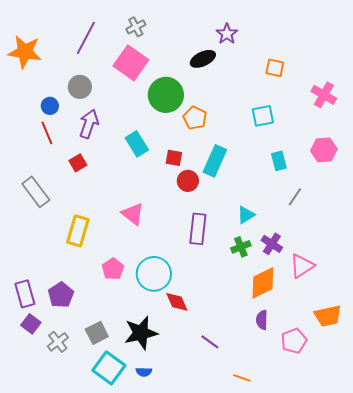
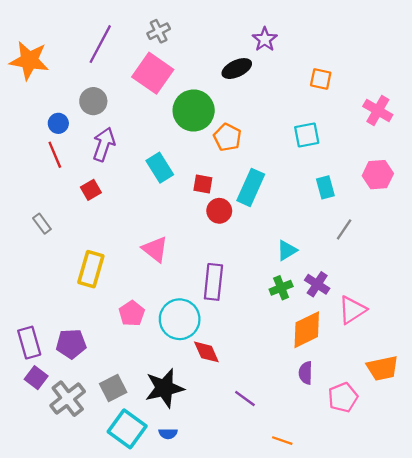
gray rectangle: (36, 192) -> (42, 224), size x0.6
purple rectangle: (198, 229) -> (213, 282), moved
purple pentagon: (61, 295) -> (71, 344), turned 30
gray cross: (58, 342) -> (68, 399), size x1.4

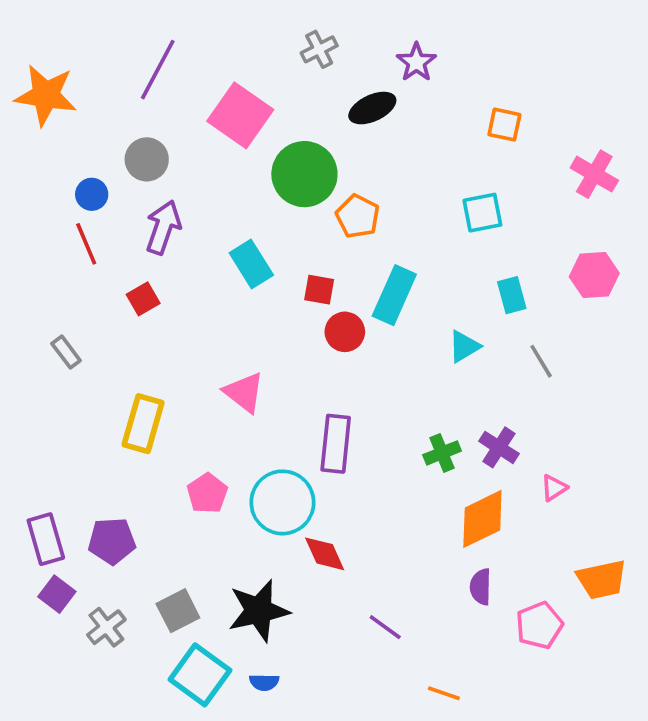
gray cross: (159, 31) -> (319, 49), moved
gray line: (344, 229) -> (541, 361), turned -65
cyan triangle: (287, 250) -> (464, 347), moved
pink triangle: (352, 310) -> (554, 488), size x0.6
gray cross: (68, 399) -> (106, 627), size x0.7

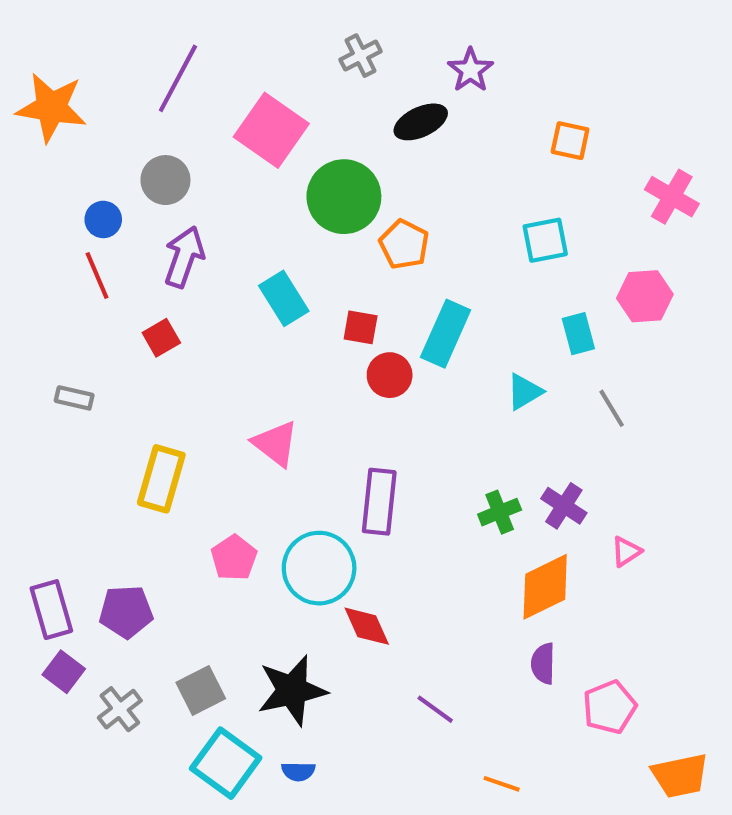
pink hexagon: (594, 275) -> (645, 296), moved
gray rectangle: (66, 352) -> (74, 398), turned -40
orange trapezoid: (602, 579) -> (680, 776), moved

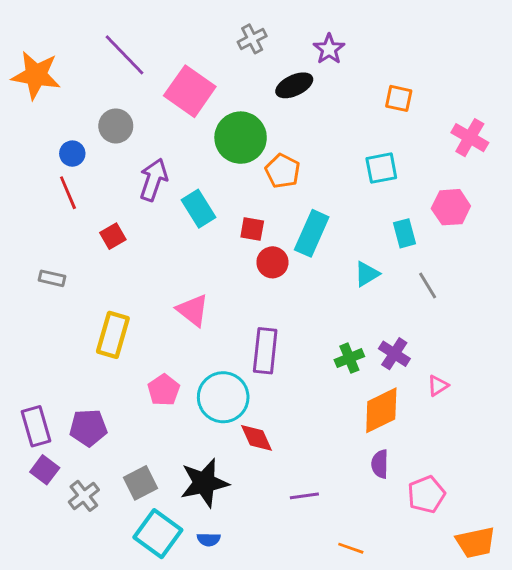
purple line: (178, 78) -> (125, 55), turned -72
purple arrow: (184, 257) -> (154, 180), moved
purple line: (435, 709) -> (304, 496), turned -44

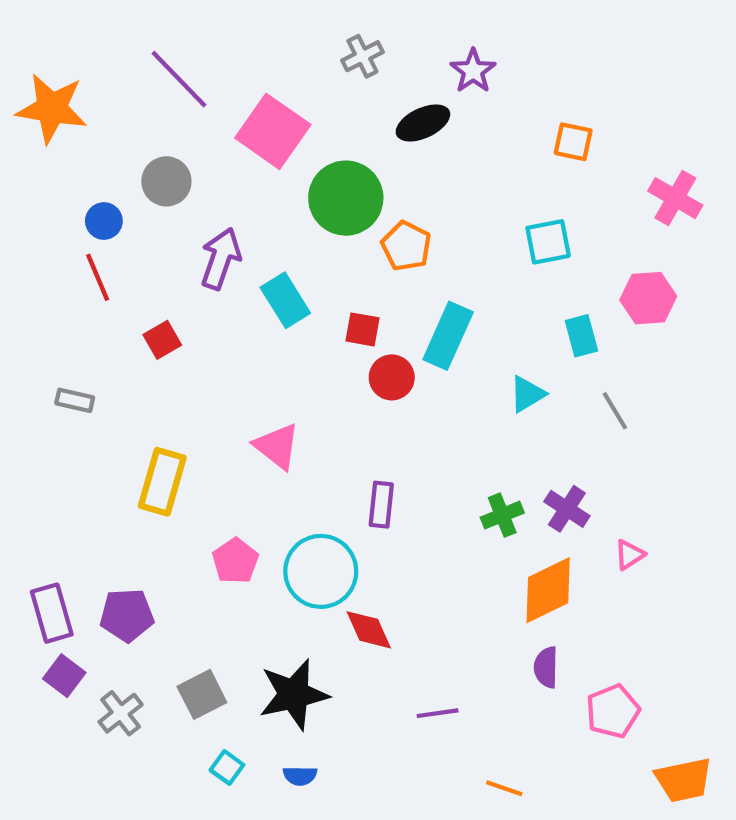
purple rectangle: (265, 351) -> (381, 505), size x0.7
cyan square: (158, 534) -> (227, 767), size x0.5

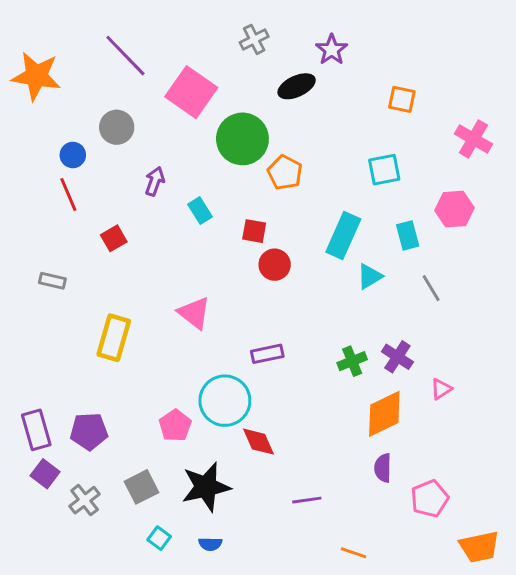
purple arrow: (221, 259) -> (155, 181), size x0.7
cyan rectangle: (285, 300) -> (200, 211), size x0.7
cyan rectangle: (448, 336) -> (343, 235), moved
purple rectangle: (381, 505) -> (267, 354), turned 72
pink pentagon: (235, 561) -> (175, 426), moved

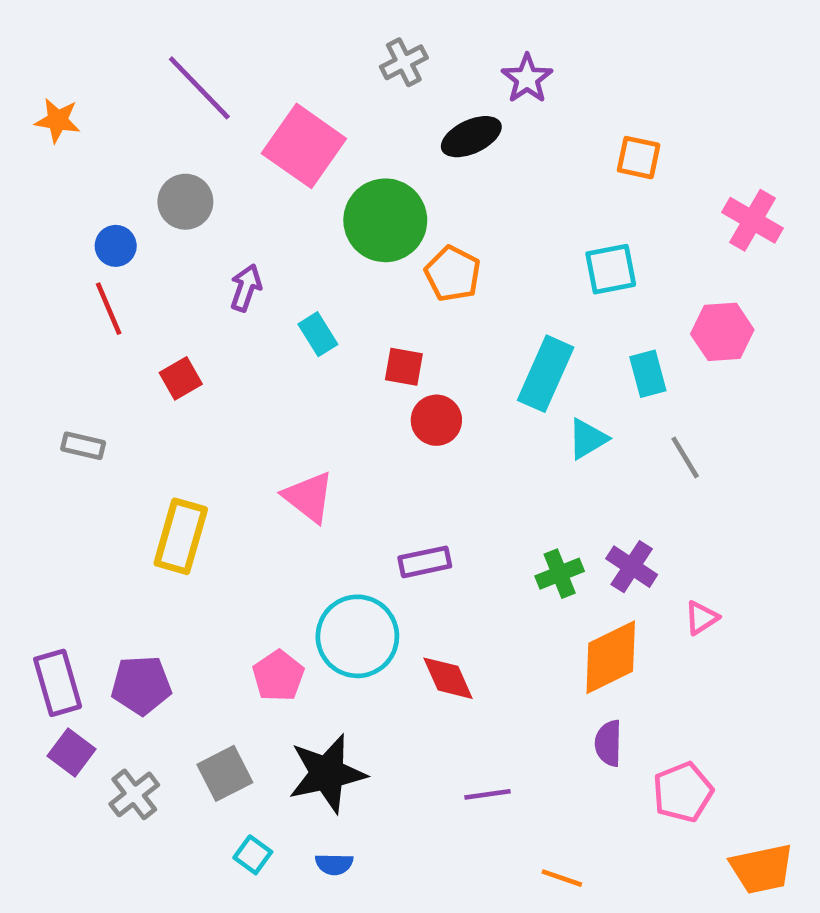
orange star: (36, 76) -> (58, 120), size x0.6
red diamond: (259, 442) -> (448, 678), moved

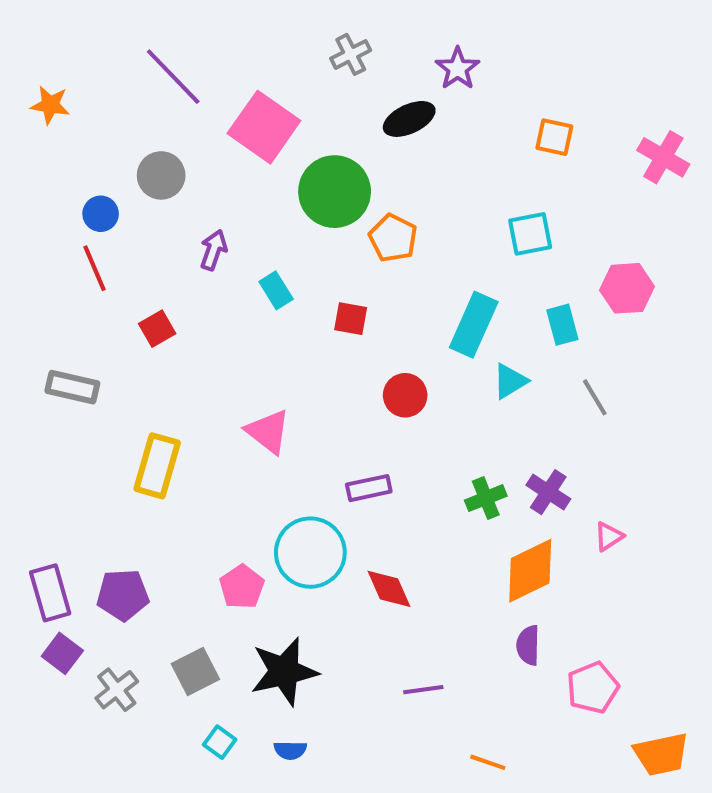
pink cross: (752, 220) -> (663, 157), moved
red circle: (436, 420) -> (405, 395), moved
gray rectangle: (83, 446) -> (72, 387), size x1.4

